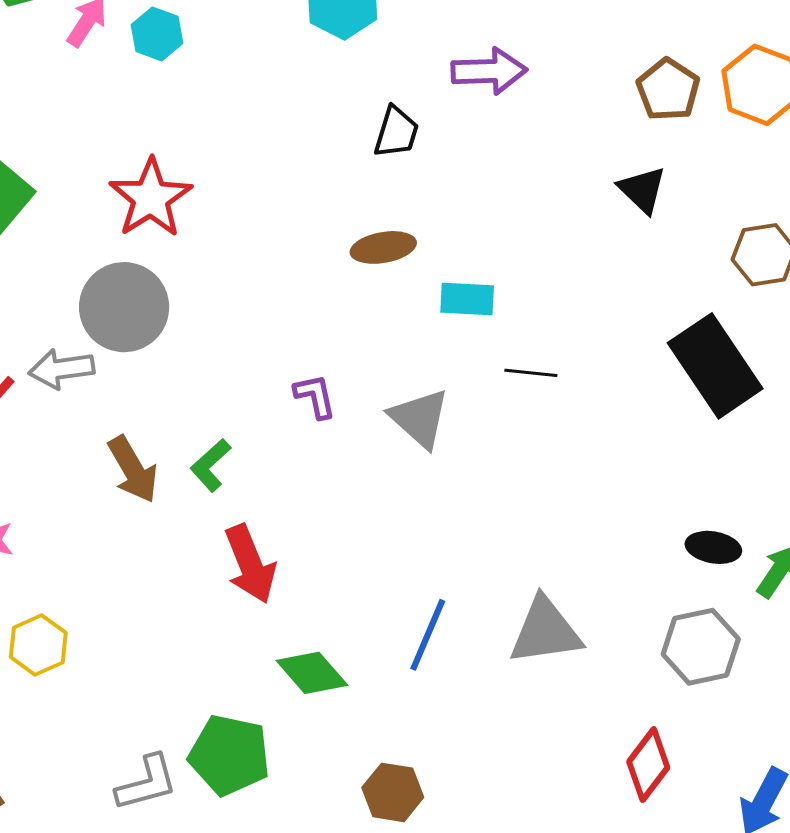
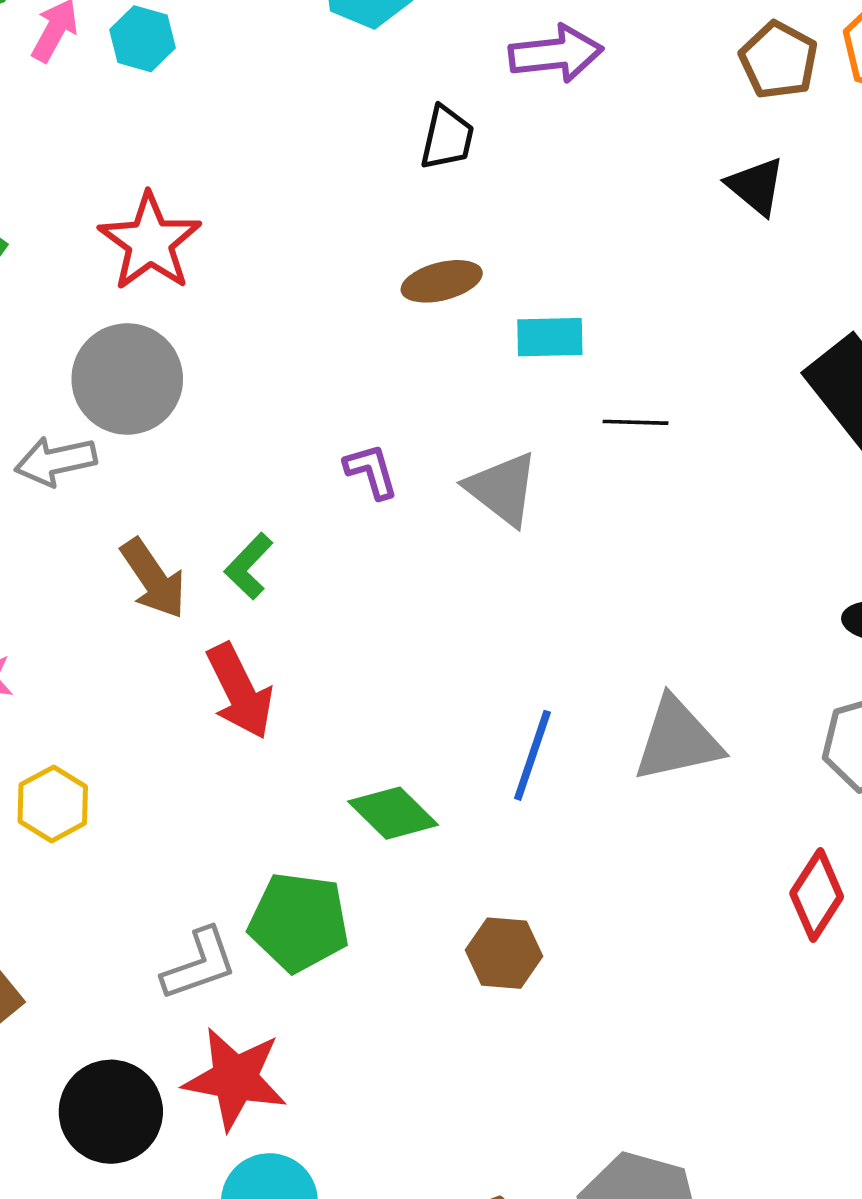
red arrow: (250, 564) -> (240, 691), moved

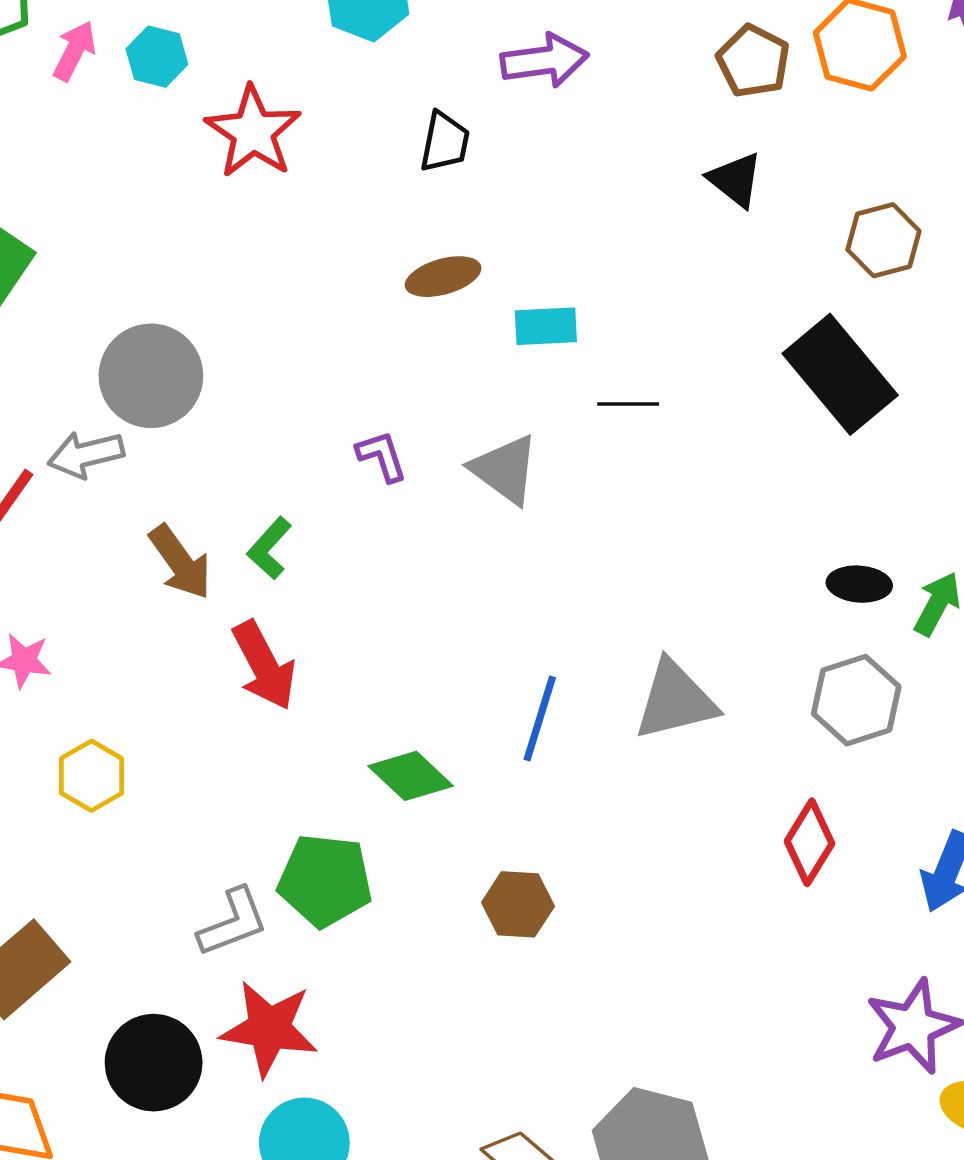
red star: (150, 242) -> (253, 132), moved

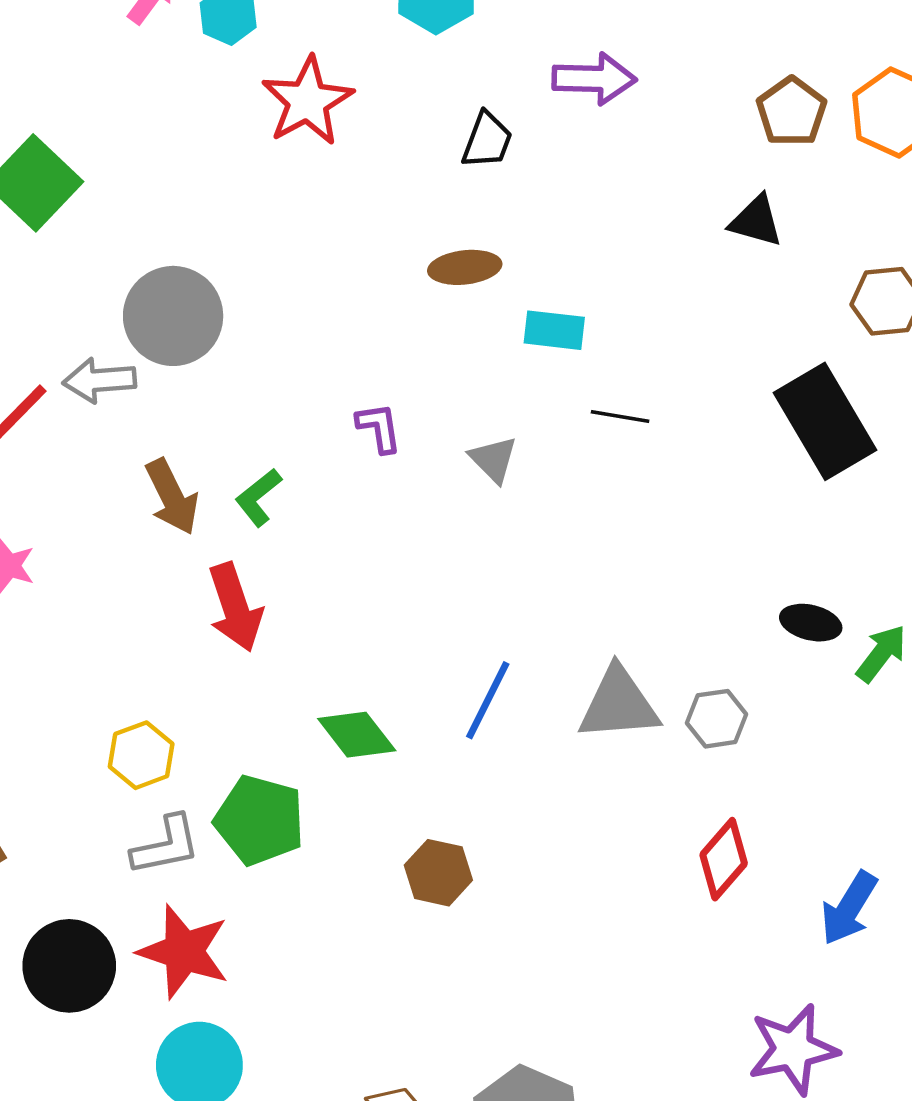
black triangle: (735, 180) -> (756, 221), turned -32
gray triangle: (505, 469) -> (493, 459), size x0.7
gray hexagon: (856, 700) -> (717, 719), moved, size x0.7
yellow hexagon: (92, 776) -> (141, 755), moved

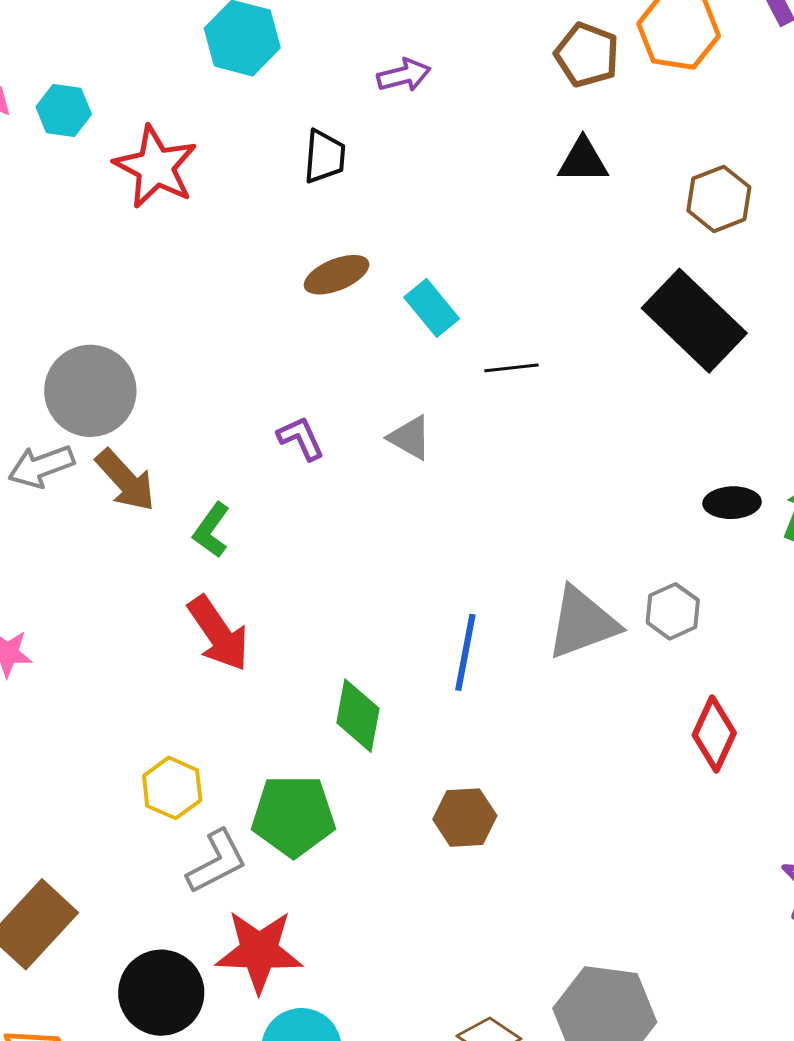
purple arrow: (594, 79) -> (404, 75), size x0.7
cyan rectangle: (554, 330) -> (432, 308), turned 60
brown arrow: (172, 497) -> (126, 480), moved
green diamond: (357, 735) -> (358, 716), turned 64

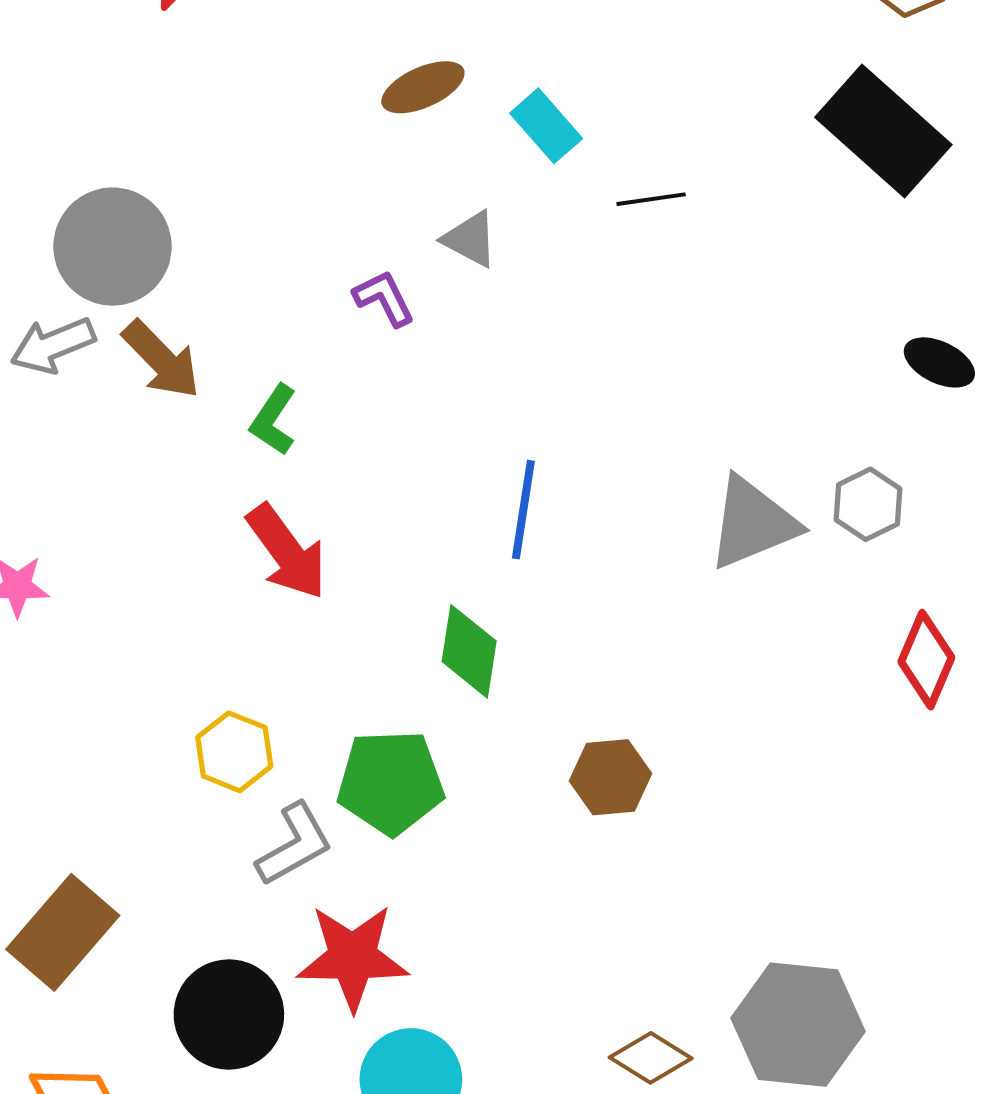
gray triangle: (410, 438) -> (470, 239), moved
black ellipse: (732, 503) -> (939, 362), turned 30
blue line: (465, 652) -> (523, 510), moved

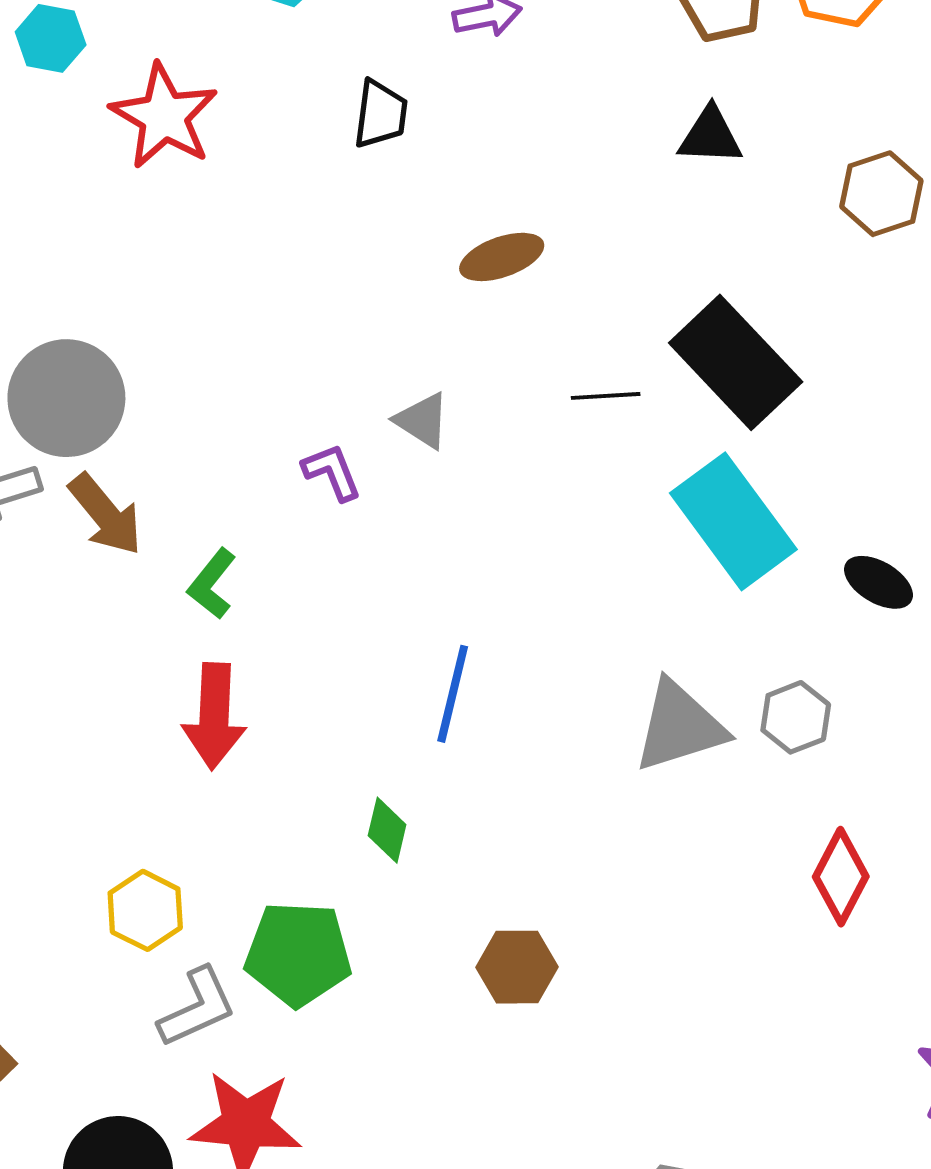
brown ellipse: (423, 87) -> (502, 257), moved
cyan rectangle: (546, 126) -> (733, 521), moved, size x1.8
black rectangle: (883, 131) -> (736, 362), moved
red arrow: (287, 552) -> (214, 716), turned 34
green diamond: (469, 651) -> (387, 830), size x0.7

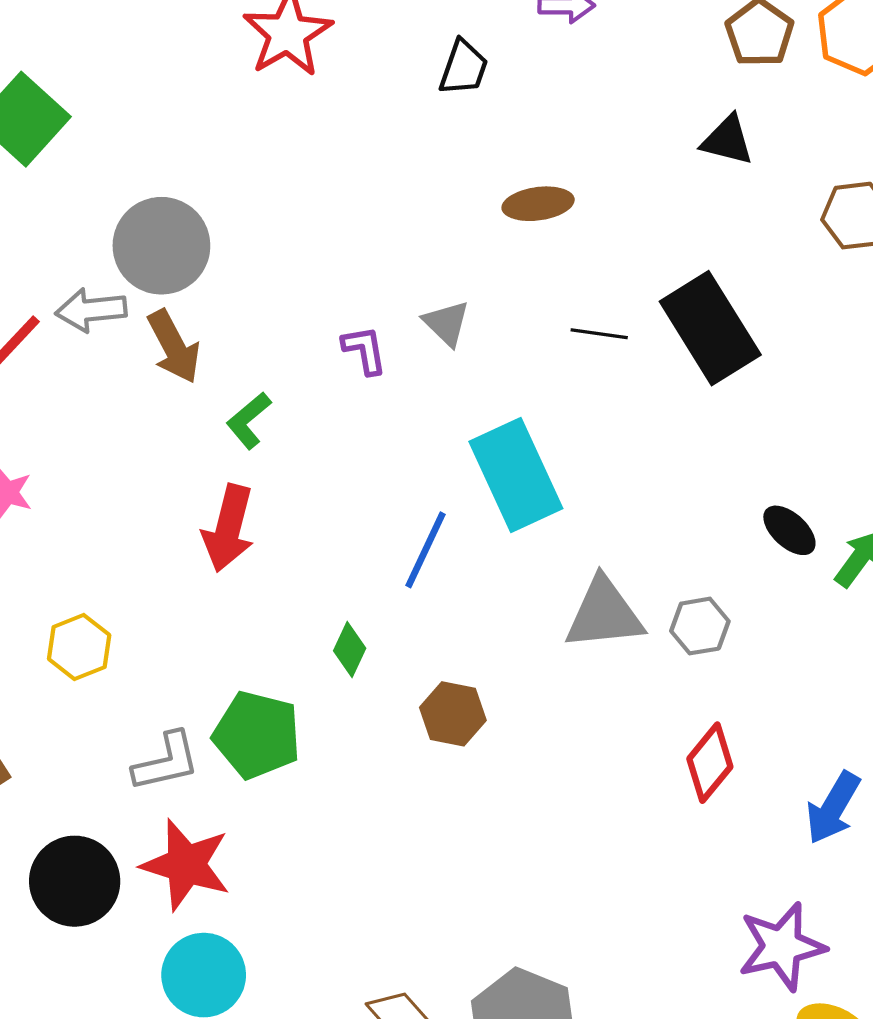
cyan rectangle: (733, 521) -> (516, 475), moved
yellow hexagon: (145, 910) -> (79, 647), moved
brown hexagon: (517, 967) -> (453, 714), moved

